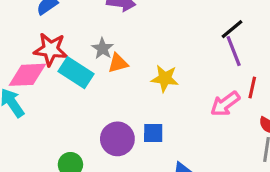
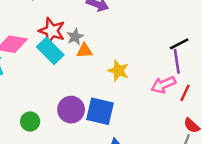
red star: (51, 49) -> (52, 31), moved
pink arrow: (225, 104) -> (163, 85), moved
blue square: (153, 133) -> (100, 111), size x1.6

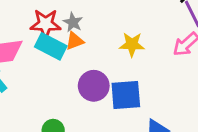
orange triangle: (84, 51) -> (75, 41), moved
purple circle: (71, 110) -> (94, 86), moved

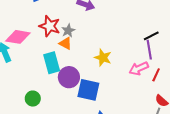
orange triangle: (75, 41) -> (65, 43), turned 32
cyan rectangle: (51, 46) -> (52, 63), moved, turned 30

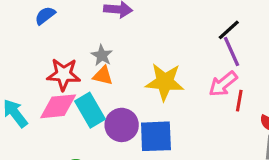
red star: (50, 26) -> (64, 74), moved
pink diamond: (18, 37) -> (58, 106), moved
yellow star: (103, 58) -> (165, 82), size x1.4
red line: (156, 75) -> (239, 101), moved

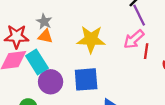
purple circle: (122, 125) -> (51, 82), moved

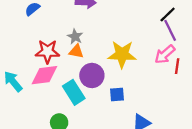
cyan rectangle: (37, 62) -> (74, 92), moved
blue square: (86, 79) -> (117, 95), size x0.6
purple circle: (51, 82) -> (92, 75), moved

